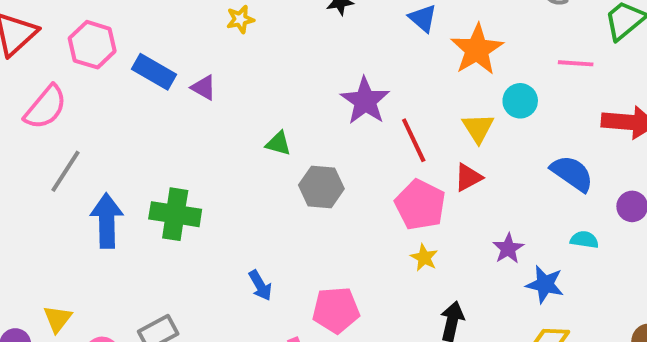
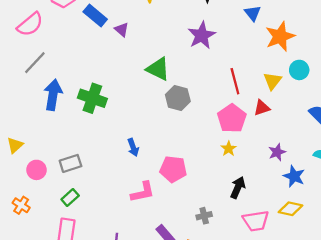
purple star: (365, 101) -> (202, 35), moved
green triangle: (278, 143) -> (158, 69), size x1.6

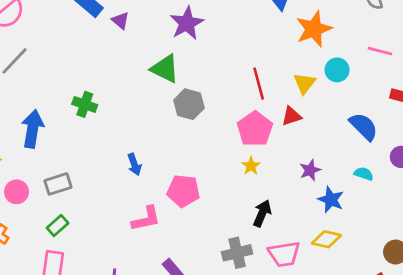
purple star: (202, 35) -> (187, 23), moved
blue arrow: (53, 95) -> (33, 129), moved
green cross: (92, 98) -> (85, 104), size x0.7
gray cross: (204, 216) -> (237, 253), moved, size x1.5

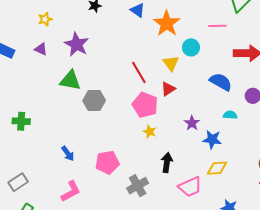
purple triangle: (120, 21) -> (41, 49), moved
pink L-shape: (146, 219) -> (71, 191), moved
gray cross: (237, 253) -> (138, 186), moved

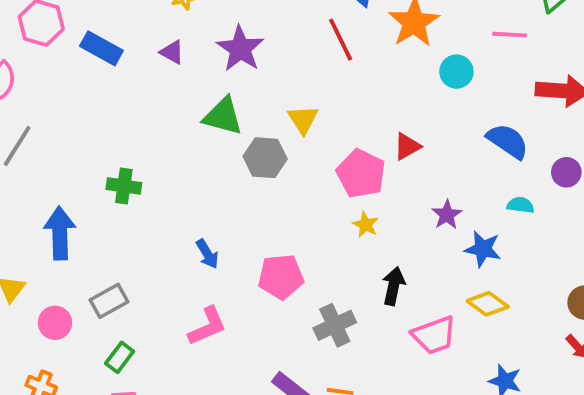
yellow triangle: (171, 63) -> (303, 120), moved
red line: (139, 73) -> (341, 40), moved
yellow diamond: (217, 168) -> (488, 304), turned 35

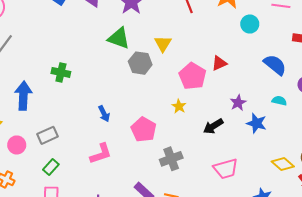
yellow star: (366, 225) -> (179, 106), moved
pink pentagon: (281, 277) -> (144, 130), turned 30
black arrow: (394, 286) -> (213, 126), moved, turned -138
yellow diamond: (488, 304) -> (283, 164), moved

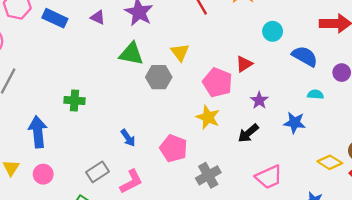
cyan circle: (250, 24) -> (273, 31), moved
purple star: (238, 103) -> (259, 100), moved
yellow star: (179, 106) -> (208, 117), size x1.5
gray rectangle: (48, 135) -> (97, 172), moved
pink circle: (17, 145) -> (43, 174), moved

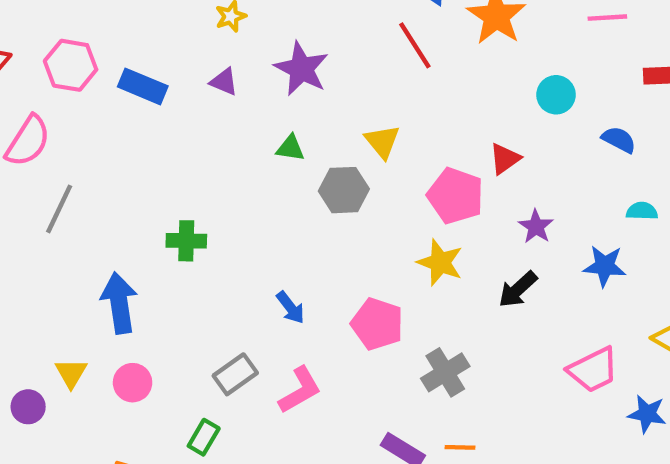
green triangle: (131, 54) -> (290, 148), size x0.6
blue semicircle: (305, 56) -> (619, 140), size x0.7
pink trapezoid: (269, 177) -> (593, 370), moved

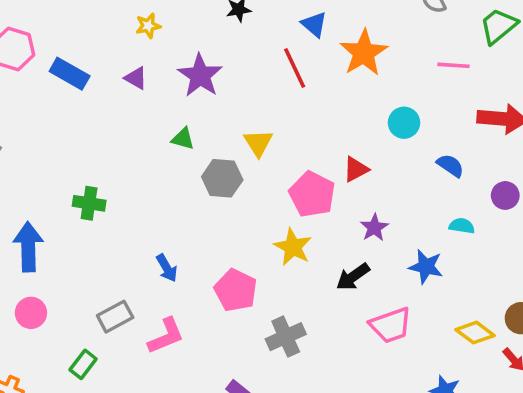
pink trapezoid: (593, 370) -> (391, 325), moved

